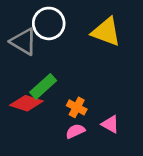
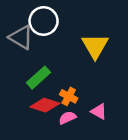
yellow triangle: (106, 32) -> (95, 46), moved, turned 40
red diamond: (26, 103) -> (45, 105), moved

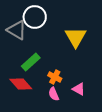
red diamond: (45, 105) -> (21, 84), moved, turned 30
pink semicircle: (67, 118) -> (54, 94), turned -88

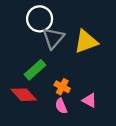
gray triangle: (17, 30) -> (53, 38), moved, turned 40
yellow triangle: (76, 37) -> (86, 41), turned 40

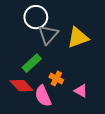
pink semicircle: (61, 106) -> (43, 96), moved, size x1.5

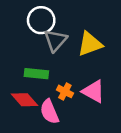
green rectangle: (32, 63) -> (36, 74), turned 48
pink triangle: (81, 91) -> (93, 91), moved, size x1.5

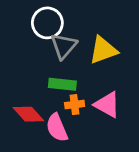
green rectangle: (36, 74) -> (62, 84), moved
orange cross: (65, 91) -> (75, 105), turned -35

